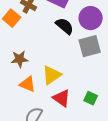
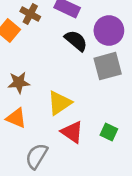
orange triangle: (28, 84) -> (16, 118), moved

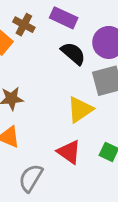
yellow triangle: (59, 103) -> (80, 110), moved

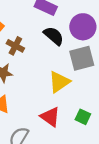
brown cross: (24, 25) -> (15, 46), moved

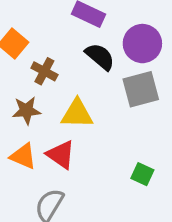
yellow triangle: (59, 82) -> (77, 114), moved, turned 35
red triangle: (50, 117) -> (61, 155), moved

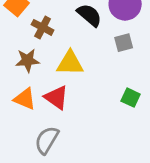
gray square: (141, 89) -> (124, 43), size x0.6
green square: (142, 174) -> (131, 98), moved

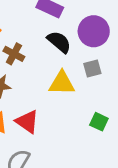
yellow triangle: (70, 63) -> (62, 83), moved

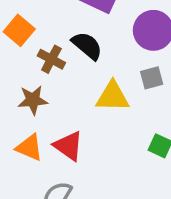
black semicircle: (59, 42) -> (87, 46), moved

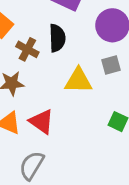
black semicircle: (87, 46) -> (57, 38), turned 48

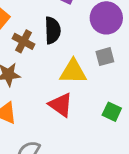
red triangle: (42, 122) -> (61, 105), moved

